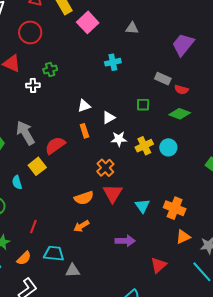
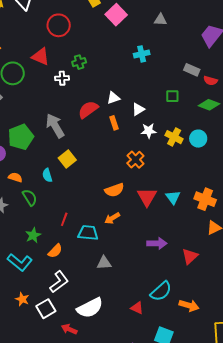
red semicircle: (55, 145) -> (88, 110), moved
yellow cross: (144, 146) -> (174, 137), turned -36
red triangle: (113, 193) -> (147, 197), moved
purple arrow: (125, 241) -> (157, 243), moved
cyan trapezoid: (54, 254) -> (88, 233), moved

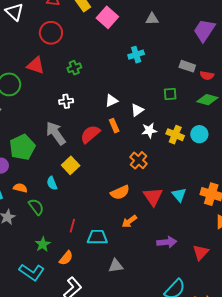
white cross: (62, 78) -> (66, 101), moved
red semicircle: (88, 110) -> (90, 134), moved
orange arrow: (112, 218) -> (129, 221), moved

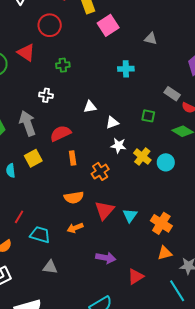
orange rectangle: (114, 126) -> (73, 158), moved

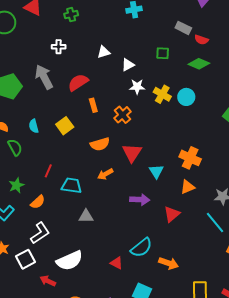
yellow square: (33, 158) -> (65, 126), moved
cyan triangle: (130, 215) -> (156, 171), moved
orange triangle: (165, 253) -> (188, 187), moved

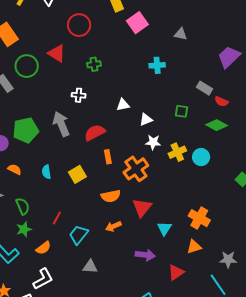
yellow cross: (162, 94) -> (177, 152), turned 30
orange cross: (123, 115) -> (136, 169), size x1.4
green semicircle: (15, 147) -> (23, 206), moved
cyan trapezoid: (71, 186) -> (79, 235), turned -65

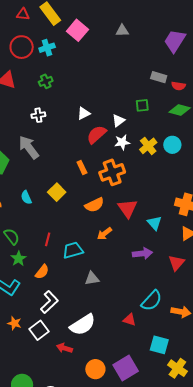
cyan cross: (157, 65) -> (47, 48), moved
white triangle: (146, 120) -> (118, 121), moved
red semicircle: (95, 133) -> (97, 135), moved
orange cross: (136, 169) -> (112, 172), turned 30
cyan trapezoid: (79, 235) -> (73, 250), turned 50

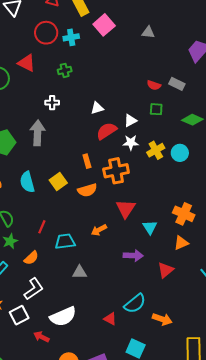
red semicircle: (178, 86) -> (154, 85), moved
gray arrow: (29, 147) -> (38, 133), turned 30
cyan semicircle: (26, 197) -> (27, 182), size x1.5
orange semicircle: (94, 205) -> (87, 190), moved

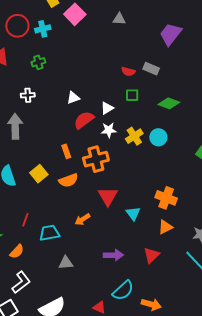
purple arrow: (133, 256) -> (113, 255), moved

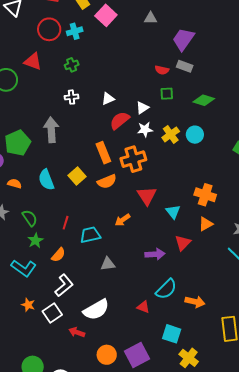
purple trapezoid: (171, 34) -> (183, 39), moved
white cross: (28, 95) -> (71, 97), moved
orange rectangle: (66, 151) -> (103, 153), size x1.5
red triangle: (151, 255) -> (183, 243), moved

